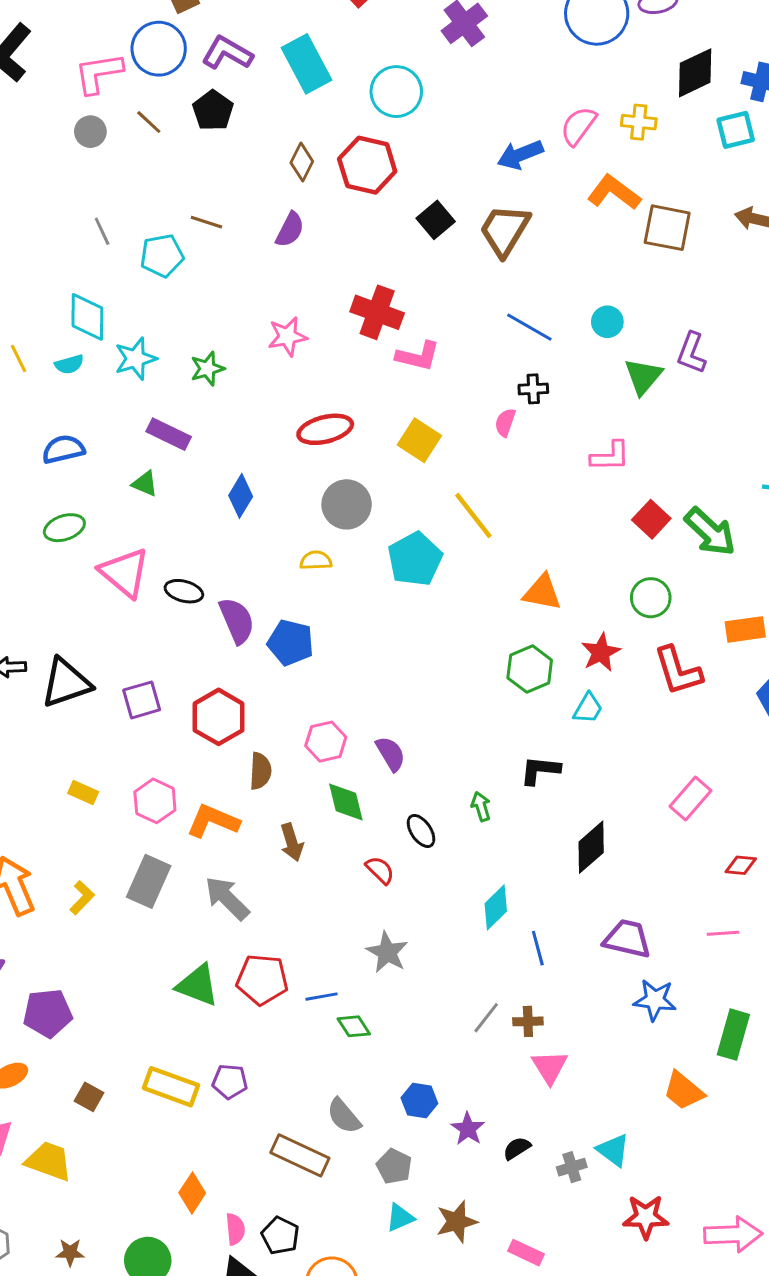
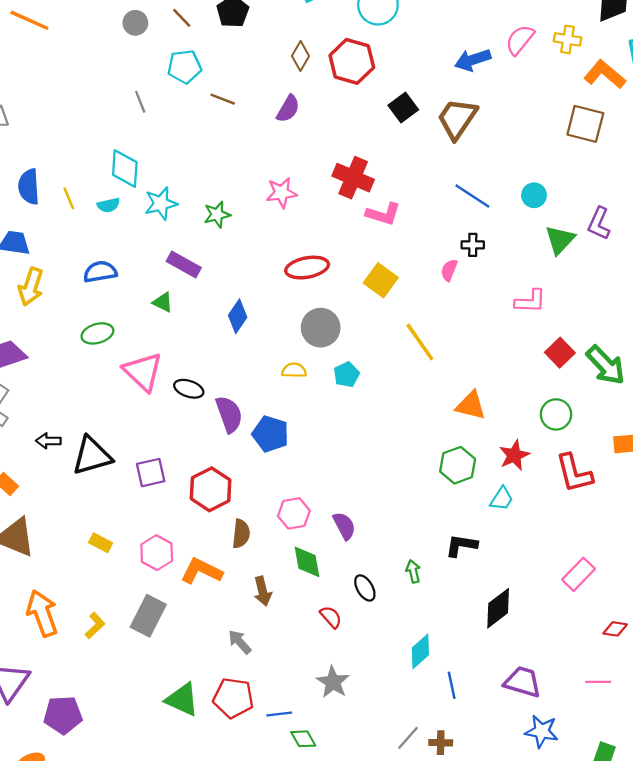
orange L-shape: (614, 192) -> (605, 74), moved
cyan pentagon: (162, 256) -> (184, 67), moved
cyan pentagon: (415, 559) -> (347, 374), moved, size x0.6
gray arrow: (227, 898) -> (240, 642), moved, size x0.7

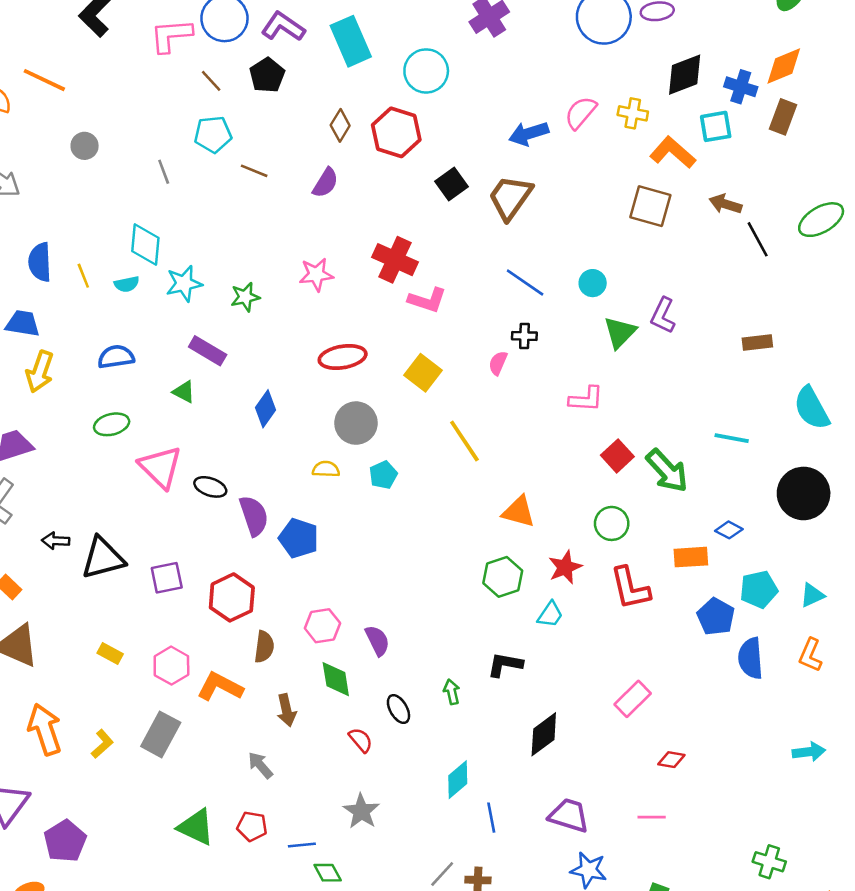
gray circle: (135, 23) -> (85, 146), moved
red pentagon: (233, 698) -> (252, 826), size x0.7
purple pentagon: (63, 715) -> (65, 841), turned -30

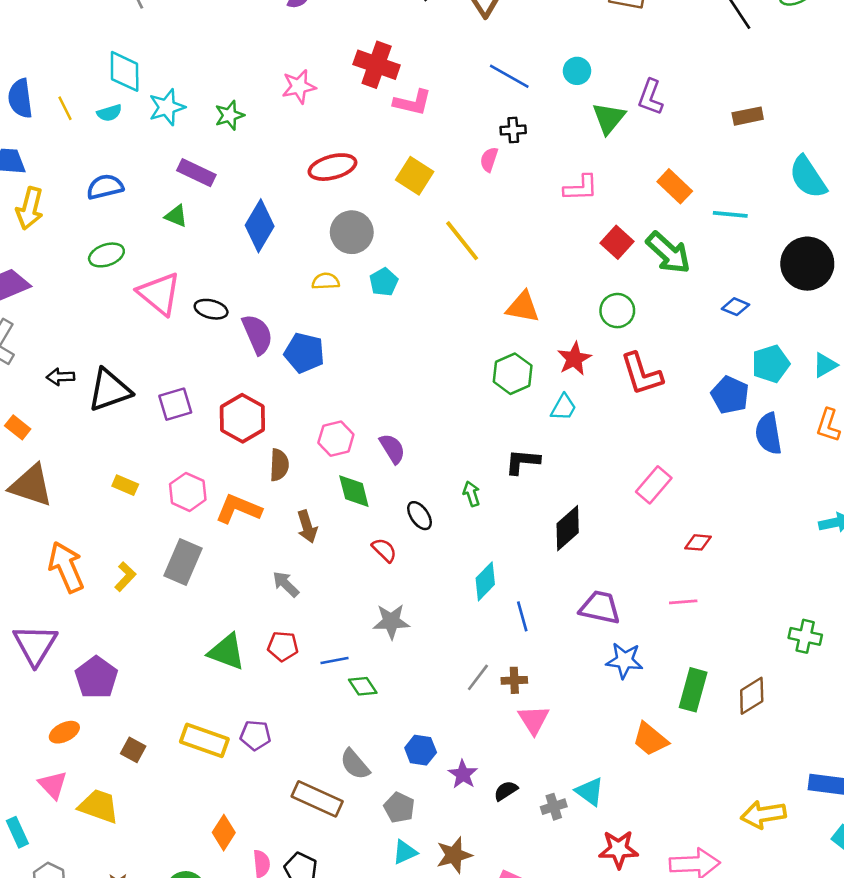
blue diamond: (265, 409) -> (260, 226), size x1.4
orange rectangle: (691, 557) -> (675, 186), moved, turned 52
gray star: (361, 811) -> (391, 621), turned -30

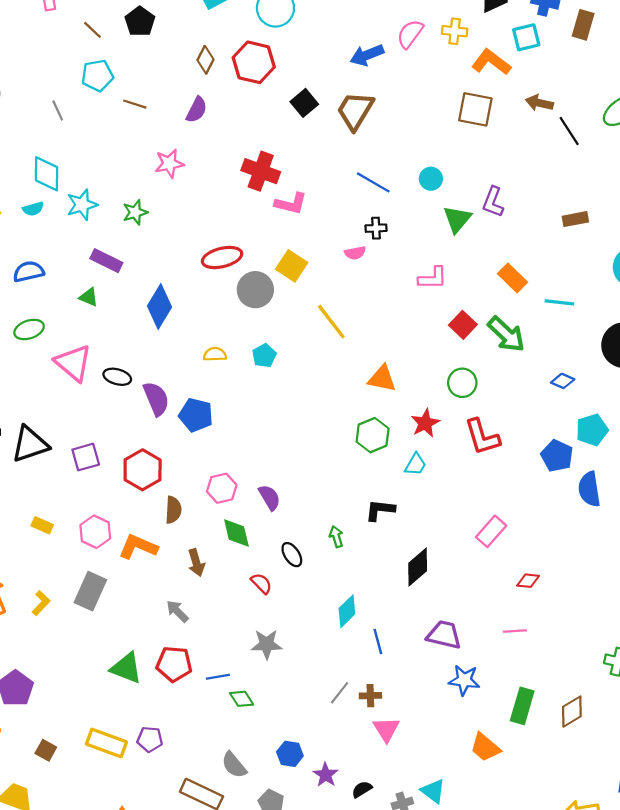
pink star: (299, 87) -> (169, 163), moved
pink semicircle: (489, 159) -> (355, 253), turned -120
gray circle: (352, 232) -> (255, 290), moved
red pentagon: (283, 646) -> (174, 664), size x1.4

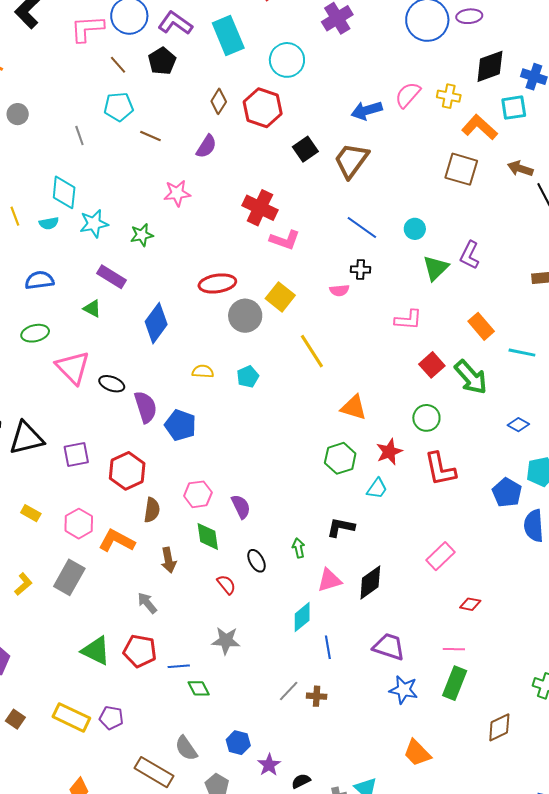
green rectangle: (522, 706) -> (455, 683), moved
pink triangle: (386, 729) -> (329, 580), moved, turned 40

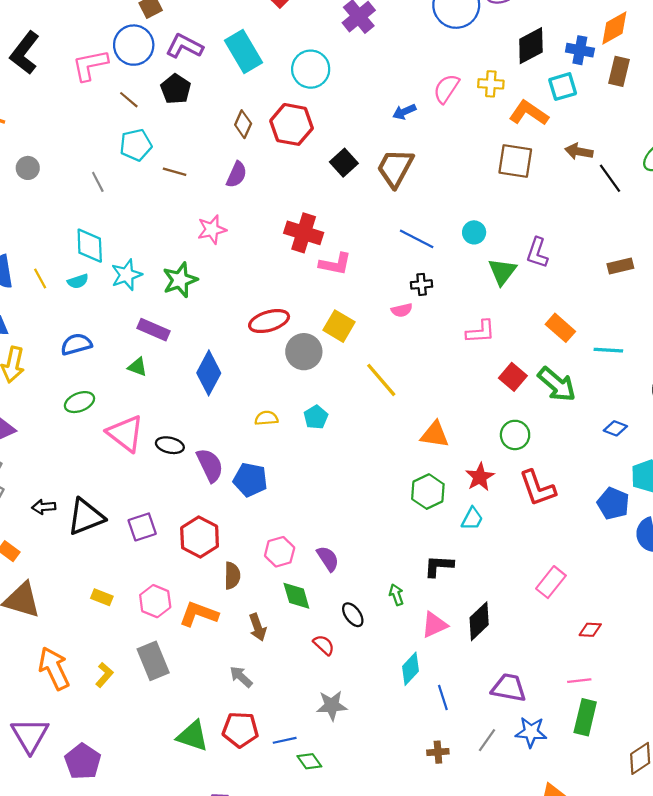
blue arrow: (367, 111) -> (404, 112), size x0.7
green star: (142, 235) -> (180, 280), size x1.4
gray rectangle: (69, 577) -> (153, 661), turned -44
gray line: (289, 691) -> (487, 740), moved

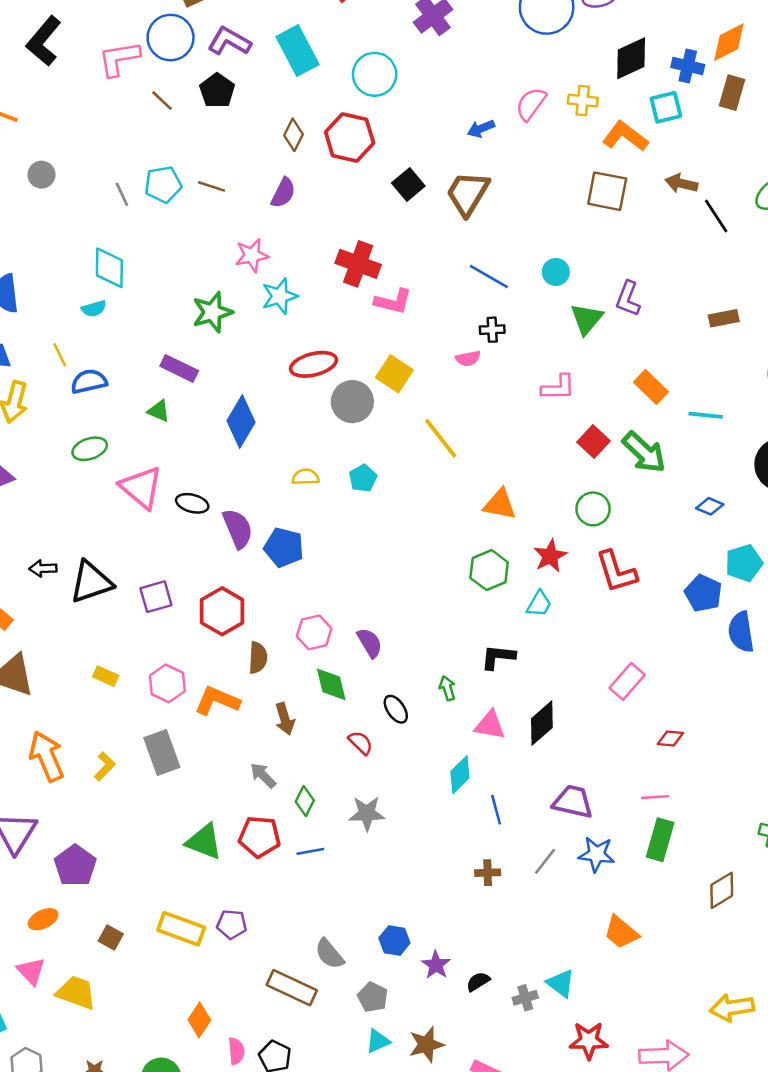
cyan pentagon: (136, 145) -> (163, 184), moved
cyan star: (127, 275) -> (280, 296), moved
yellow line: (40, 279) -> (60, 355), moved
pink triangle: (434, 625) -> (490, 725), turned 32
green diamond: (309, 761) -> (305, 801), moved, turned 60

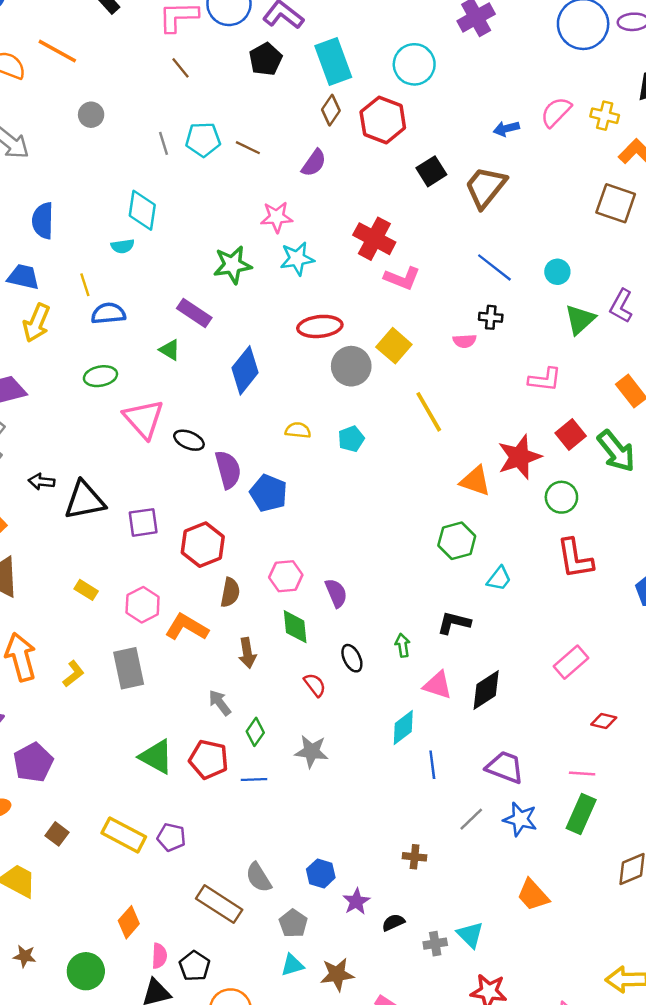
cyan rectangle: (297, 51) -> (333, 61), moved
brown line: (162, 101) -> (180, 68), moved
red star: (550, 556) -> (519, 457), moved, size x1.4
brown cross: (488, 873) -> (415, 857), moved

